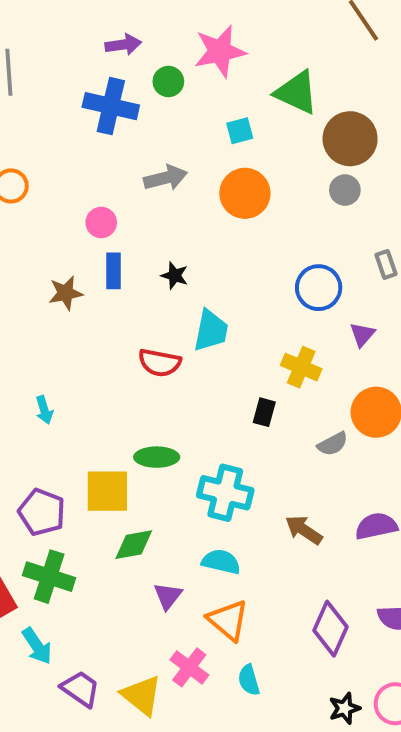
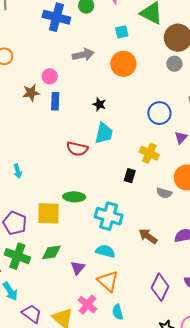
black star: (175, 276) -> (99, 104), moved
brown star: (66, 293) -> (31, 93), moved
gray semicircle: (333, 444) -> (164, 193), turned 42
green diamond: (134, 545) -> (51, 252), moved

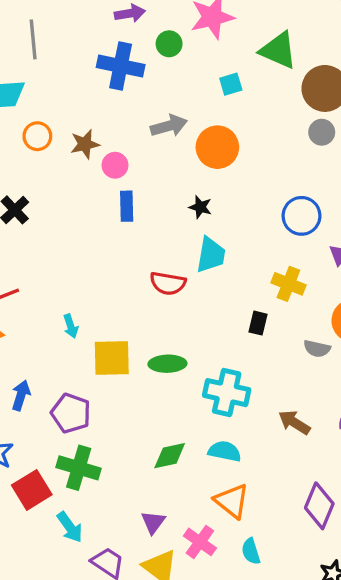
orange circle: (123, 64) -> (217, 147), moved
brown star: (31, 93) -> (85, 144), moved
yellow square: (49, 213) -> (112, 358), moved
green diamond: (51, 252) -> (170, 456), moved
purple triangle: (78, 268) -> (153, 522), moved

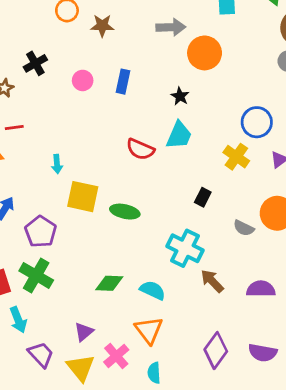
pink circle: (115, 165) -> (83, 80), moved
yellow cross: (288, 284) -> (236, 157), moved
cyan cross: (227, 393) -> (185, 248), moved

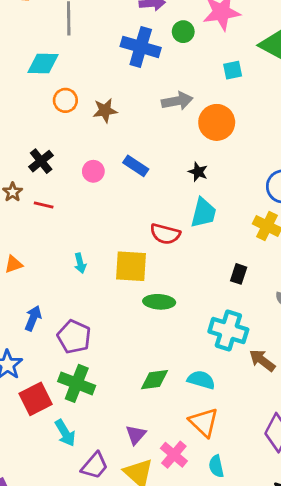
blue rectangle: (123, 82) -> (136, 166), turned -60
red line: (14, 127) -> (44, 205), moved, turned 30
yellow square: (83, 197) -> (131, 266), moved
purple trapezoid: (41, 355) -> (95, 466), turned 92

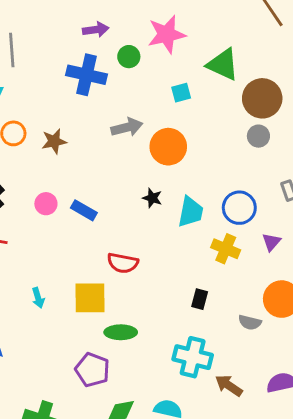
blue rectangle: (136, 166) -> (84, 210), moved
cyan trapezoid: (203, 213) -> (191, 212), moved
purple pentagon: (74, 337) -> (92, 370), moved

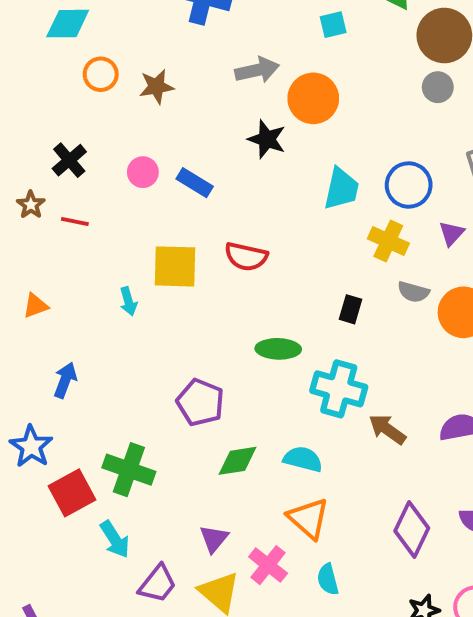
black star: (152, 198) -> (267, 139), moved, size x1.4
yellow square: (90, 298) -> (175, 266), moved
gray semicircle: (250, 322) -> (413, 292), moved
green ellipse: (121, 332) -> (278, 349), moved

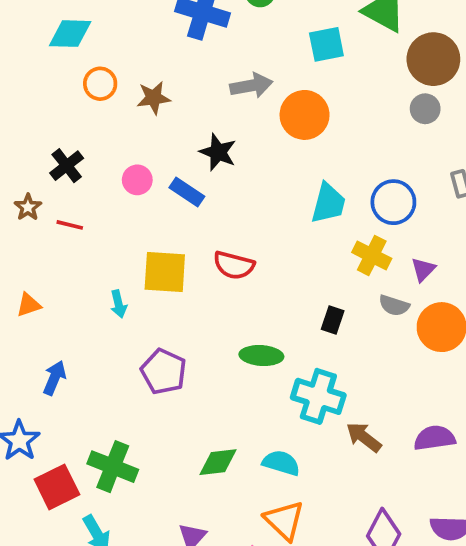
cyan square: (333, 25) -> (326, 44), size x1.4
black star: (267, 139) -> (218, 152), moved
purple triangle: (451, 233) -> (423, 269), moved
purple pentagon: (200, 402) -> (164, 372), moved

